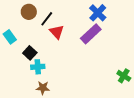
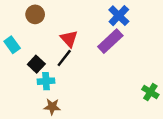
black line: (47, 19) -> (64, 58), moved

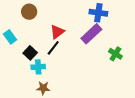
blue cross: (119, 16) -> (98, 13), turned -36
red triangle: (69, 39) -> (57, 32), turned 35
green cross: (150, 92) -> (115, 54), moved

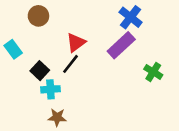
blue cross: (98, 13) -> (131, 17), turned 30

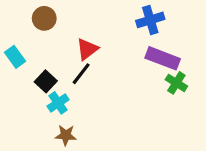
blue cross: (131, 17) -> (150, 20), turned 35
purple rectangle: (121, 45) -> (163, 58), moved, turned 64
cyan cross: (50, 89) -> (58, 103), turned -30

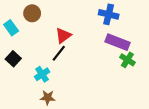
blue cross: (150, 20) -> (109, 14), turned 30
cyan rectangle: (15, 57) -> (11, 28), moved
black square: (46, 81) -> (13, 59), moved

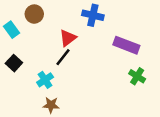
blue cross: (109, 14) -> (93, 15), moved
green cross: (127, 60) -> (137, 76), moved

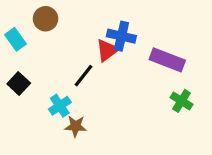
blue cross: (93, 15) -> (121, 36), moved
red triangle: (68, 38) -> (107, 50), moved
brown star: (51, 105) -> (76, 126), moved

